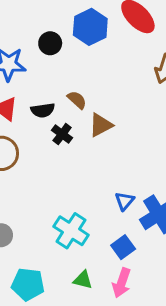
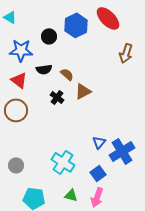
black semicircle: (43, 110) -> (44, 69), moved

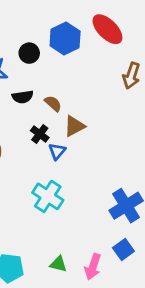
blue triangle: (99, 142) -> (57, 151), moved
cyan cross: (63, 162) -> (48, 196), moved
blue square: (98, 173) -> (123, 249), moved

